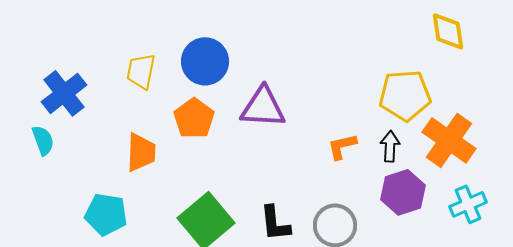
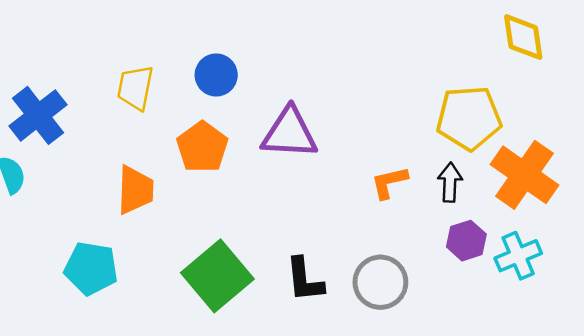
blue circle: (205, 61) -> (216, 75), size x0.7
purple hexagon: (403, 192) -> (466, 241), size x0.7
cyan cross: (468, 204) -> (518, 256), moved

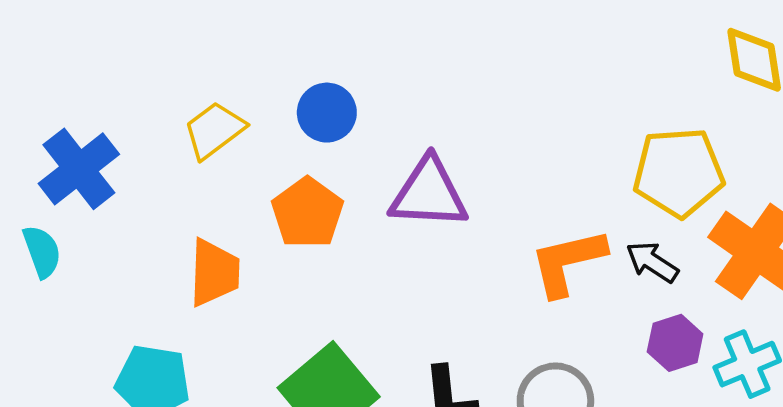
yellow trapezoid: (135, 88) -> (214, 130), turned 42
orange L-shape: (389, 182) -> (568, 262), size x1.5
black arrow: (450, 182) -> (652, 262), turned -60

